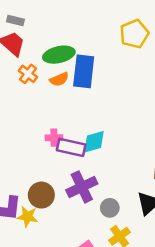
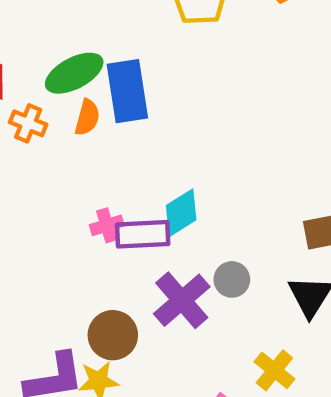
orange semicircle: (59, 79) -> (87, 117), turned -36
gray circle: (110, 208) -> (232, 279), moved

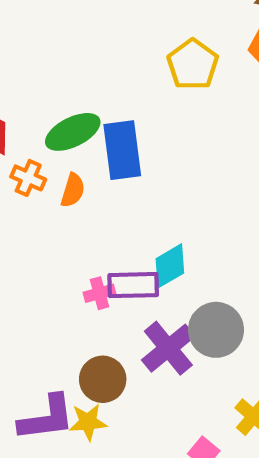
orange semicircle: (87, 117) -> (73, 190), moved
pink cross: (107, 225) -> (99, 293), moved
gray circle: (232, 279) -> (216, 330), size x1.6

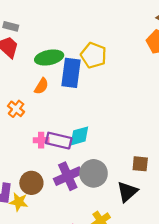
yellow pentagon: (193, 64) -> (94, 55), moved, turned -30
orange cross: (28, 178) -> (16, 109), moved

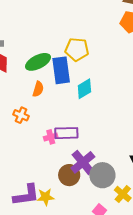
cyan diamond: (79, 136) -> (84, 89), moved
gray circle: (94, 173) -> (102, 175), moved
brown circle: (31, 183) -> (69, 175), moved

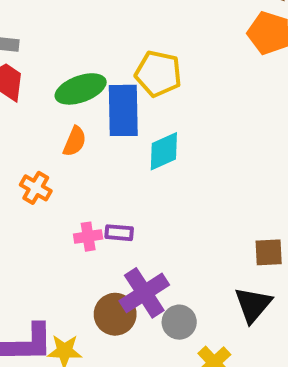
purple rectangle: (66, 133) -> (119, 233), size x0.6
gray circle: (102, 175) -> (179, 322), size x0.7

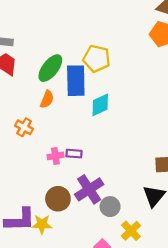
green ellipse: (81, 89) -> (50, 68), turned -32
brown circle: (115, 314) -> (58, 199), moved

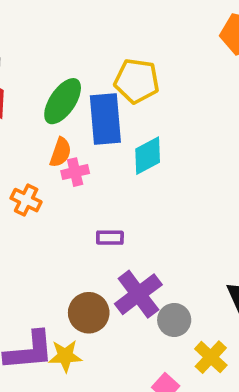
pink cross: (55, 156) -> (75, 172), moved

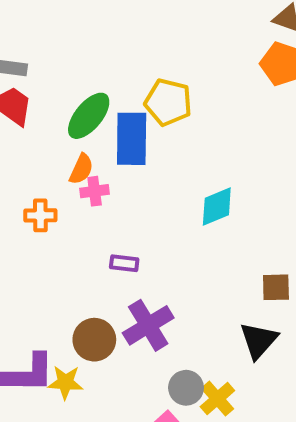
cyan diamond: (148, 156) -> (217, 206), moved
orange cross: (26, 200) -> (40, 215), turned -32
gray circle: (174, 320) -> (186, 388), moved

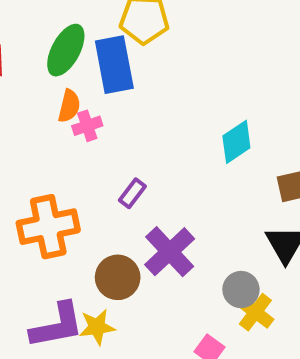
cyan diamond: (217, 206) -> (236, 142), moved
orange cross: (40, 215) -> (48, 227), moved, size x1.8
purple rectangle: (124, 263) -> (132, 193), turned -48
gray circle: (186, 388) -> (241, 290), moved

